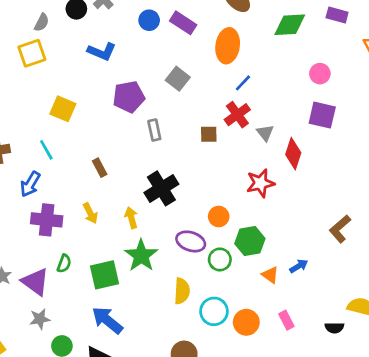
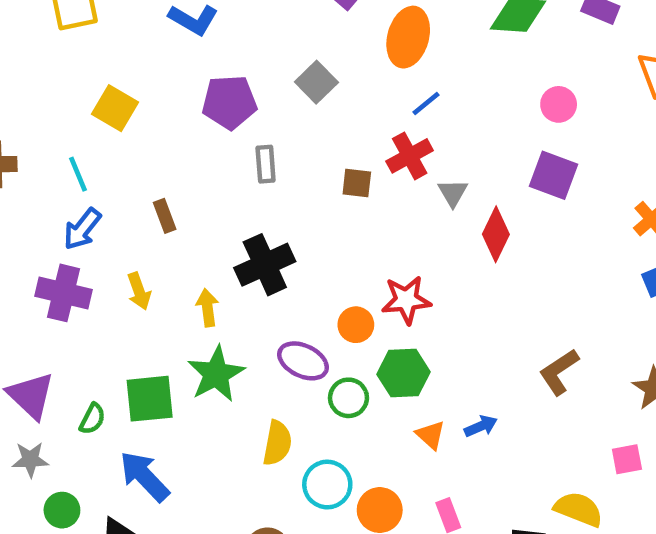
red star: (260, 183) -> (406, 300), moved
blue arrow: (30, 184) -> (82, 229), moved
green semicircle: (64, 264) -> (92, 419), moved

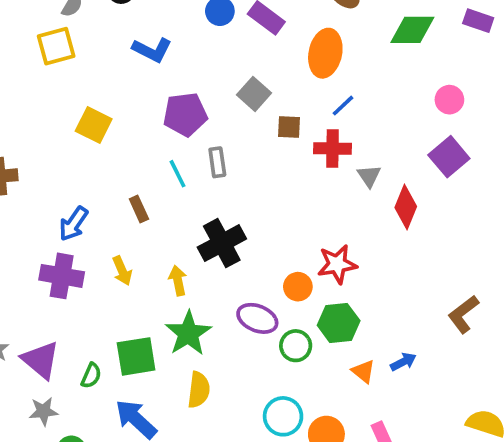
red cross: (410, 156) -> (333, 148), turned 33
cyan line: (78, 174) -> (177, 174), moved
purple square: (553, 175) -> (449, 157), turned 33
brown square: (357, 183) -> (289, 127), moved
yellow semicircle: (277, 443) -> (199, 390), moved

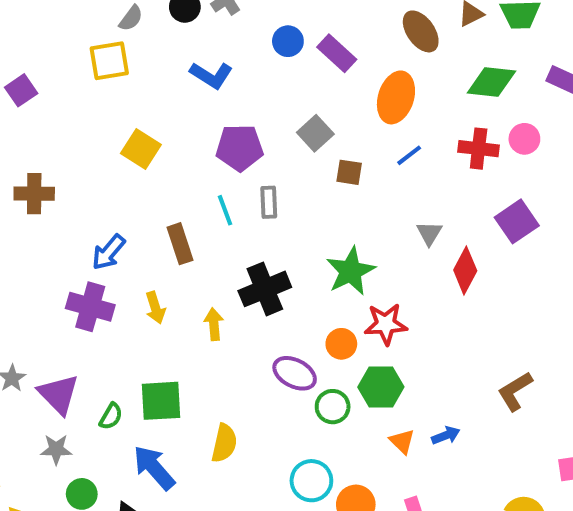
pink circle: (449, 100) -> (524, 139), moved
red cross: (333, 148) -> (479, 149), moved
brown rectangle: (139, 209) -> (180, 244), size x1.4
green star: (188, 333) -> (351, 271), moved

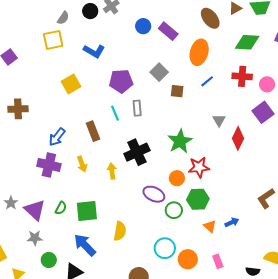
blue L-shape: (211, 75) -> (94, 51), moved
pink circle: (524, 139) -> (267, 84), moved
yellow square: (141, 149) -> (71, 84), turned 30
green semicircle: (111, 416) -> (61, 208), moved

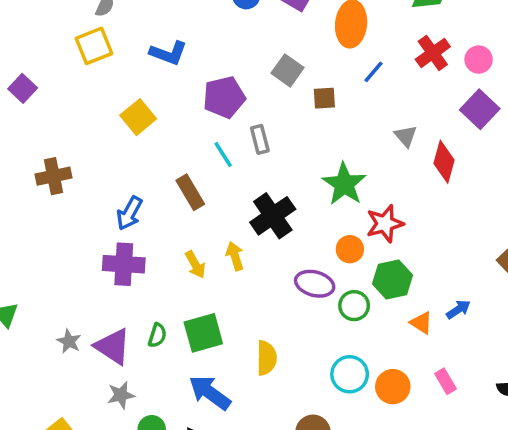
red cross: (242, 76) -> (433, 53), turned -30
yellow arrow: (82, 164) -> (195, 265), moved

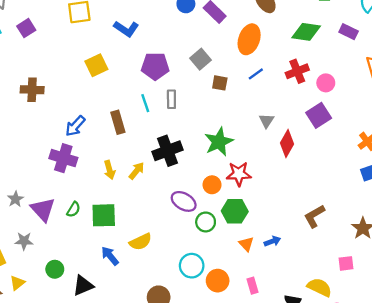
yellow arrow: (235, 256) -> (137, 171), turned 42
yellow semicircle: (266, 358) -> (141, 242), turned 50
blue arrow: (210, 393) -> (110, 256), moved, size x0.7
gray star: (121, 395) -> (24, 241), moved

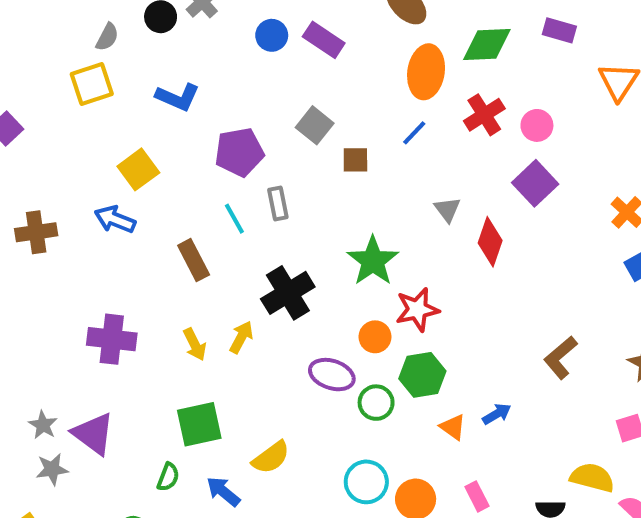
orange ellipse: (249, 39) -> (426, 72), moved
blue arrow: (75, 126) -> (115, 219), moved, turned 80
green semicircle: (74, 209) -> (168, 477), moved
gray star: (24, 241) -> (52, 469), moved

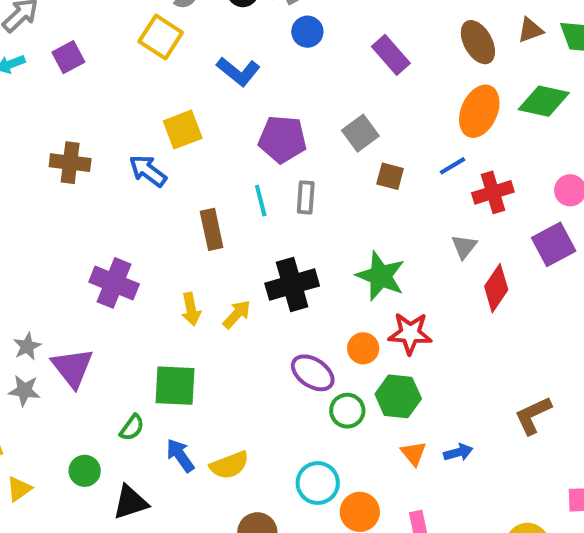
blue circle: (272, 35) -> (307, 32), moved
yellow square: (92, 84) -> (161, 37), turned 36
red cross: (484, 115) -> (493, 192), moved
green star: (373, 261) -> (381, 276), turned -30
yellow semicircle: (271, 457) -> (229, 465), moved

